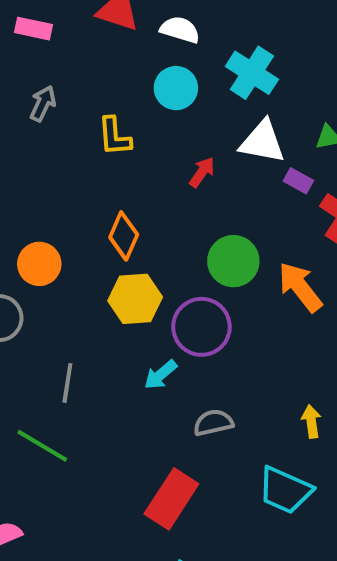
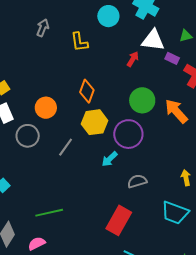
red arrow: (202, 172) -> (133, 59), moved
gray line: (67, 383) -> (66, 147), moved, turned 30
green line: (42, 446) -> (49, 213), moved, turned -40

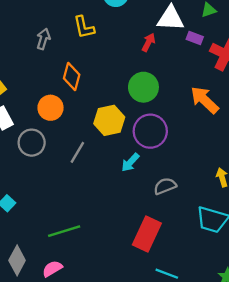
gray arrow: (43, 28) -> (43, 39), moved
orange diamond: (87, 91) -> (72, 77), moved
green circle: (142, 100) -> (143, 87), moved

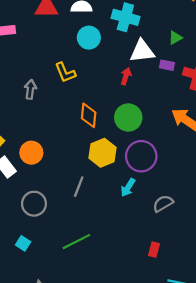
orange diamond: (72, 77) -> (89, 115), moved
orange circle: (50, 108) -> (31, 153), moved
gray circle: (32, 143) -> (34, 204), moved
green line: (64, 231) -> (76, 242), moved
red rectangle: (147, 234) -> (154, 250), size x0.5

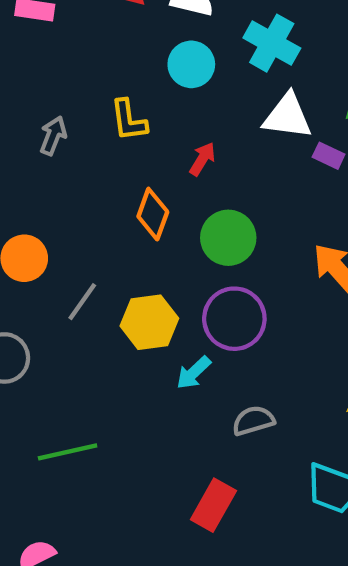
red arrow: (126, 76) -> (202, 159), moved
yellow hexagon: (102, 153) -> (149, 322), moved
gray line: (79, 187) -> (82, 302), moved
red rectangle: (154, 250) -> (213, 505), size x1.6

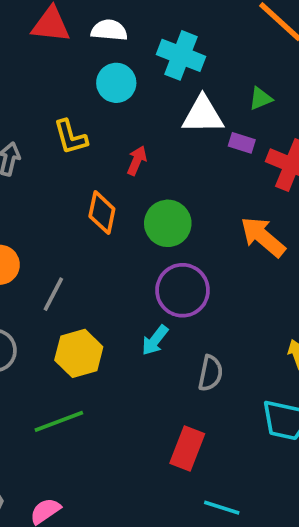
yellow hexagon: (149, 322) -> (79, 353), moved
gray semicircle: (253, 421) -> (210, 373), turned 126

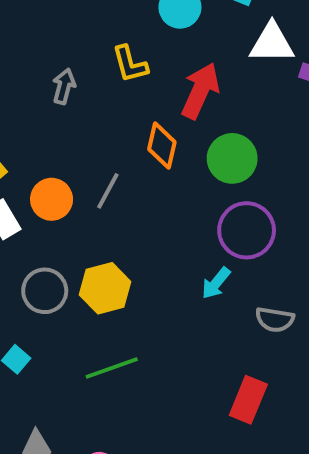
red arrow: (137, 161) -> (200, 91), size x1.8
gray line: (53, 294) -> (108, 191), moved
yellow hexagon: (79, 353) -> (105, 288), moved
gray semicircle: (210, 373) -> (275, 320), turned 87

